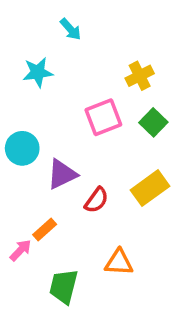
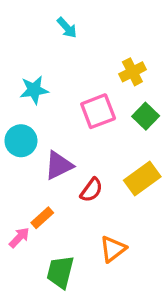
cyan star: (38, 72) -> (34, 90), moved
orange triangle: (119, 262) -> (113, 249), turned -40

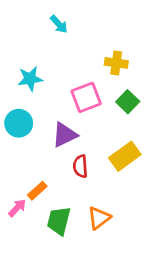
yellow cross: (132, 72) -> (116, 63), turned 35
purple triangle: (59, 165) -> (65, 135), moved
red semicircle: (91, 190) -> (80, 166), turned 140
green trapezoid: (60, 272) -> (59, 221), moved

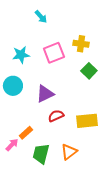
pink square: (86, 97) -> (54, 53), moved
yellow rectangle: (125, 156) -> (87, 121), moved, turned 30
red semicircle: (80, 166) -> (56, 116), turned 70

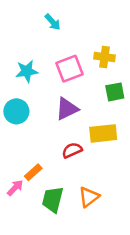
green square: (89, 71) -> (115, 92), turned 35
purple triangle: (45, 94) -> (67, 109), moved
yellow rectangle: (87, 121) -> (103, 133), moved

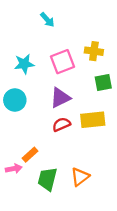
red semicircle: (72, 150) -> (61, 124), moved
pink arrow: (15, 188) -> (14, 169), turned 35

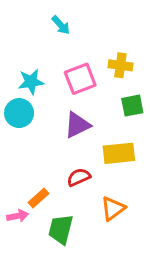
cyan circle: (15, 100) -> (19, 113), moved
red semicircle: (61, 124) -> (79, 177), moved
orange triangle: (80, 177) -> (113, 208), moved

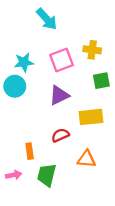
cyan arrow: (61, 25) -> (47, 19), size x1.5
orange rectangle: (38, 198) -> (30, 151), turned -56
orange triangle: (113, 208) -> (86, 159), turned 42
pink arrow: (18, 216) -> (14, 175), moved

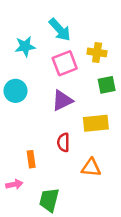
cyan arrow: (47, 19) -> (60, 30), moved
cyan star: (24, 62) -> (25, 46), moved
red semicircle: (60, 135) -> (63, 142), turned -66
green trapezoid: (47, 175) -> (49, 200), moved

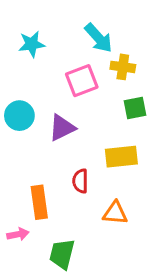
cyan arrow: (60, 30) -> (99, 38), moved
cyan star: (25, 46) -> (32, 44), moved
purple triangle: (62, 100) -> (62, 128), moved
orange rectangle: (31, 159) -> (39, 202), size x1.5

